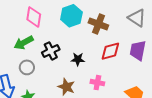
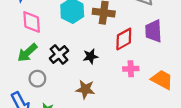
pink cross: (97, 83) -> (131, 69), moved

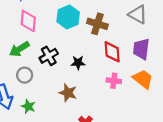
red diamond: (124, 39) -> (112, 52), turned -75
orange trapezoid: (162, 80) -> (143, 79), moved

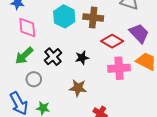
purple trapezoid: (141, 49) -> (139, 33), turned 140
red diamond: (112, 52) -> (112, 41), turned -45
pink cross: (114, 81) -> (119, 68), size x1.5

